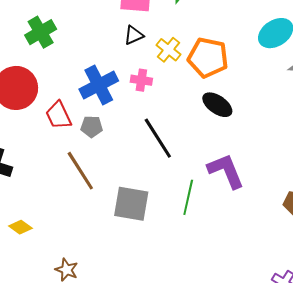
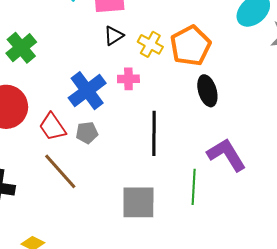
orange pentagon: (208, 58) -> (190, 46), turned -30
black ellipse: (217, 105) -> (207, 91), turned 48
black line: (158, 138) -> (154, 133), turned 42
brown line: (80, 171) -> (60, 171), moved

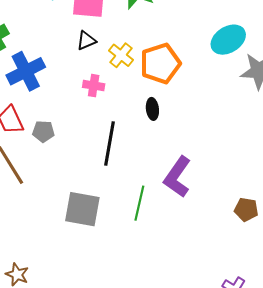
blue cross: (87, 91) -> (26, 71), moved
black ellipse: (207, 91) -> (152, 109), moved, size x0.7
purple L-shape: (227, 155) -> (177, 177), turned -123

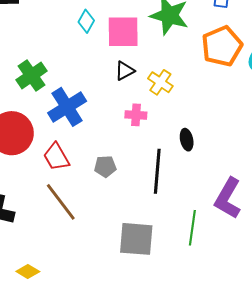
orange pentagon: (160, 63) -> (222, 46), moved
black ellipse: (152, 109) -> (187, 140), moved
gray pentagon: (43, 131) -> (105, 167), moved

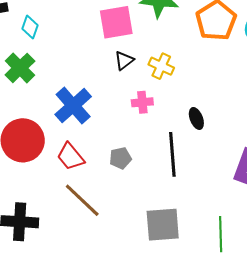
cyan diamond: (86, 21) -> (30, 27), moved
green cross: (31, 75) -> (20, 68), moved
green line: (192, 228) -> (221, 234), moved

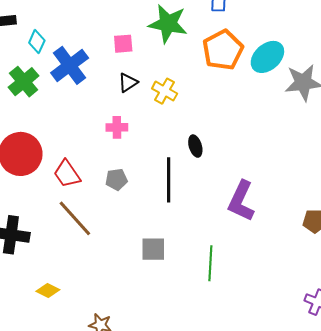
pink square: (116, 22) -> (123, 44), size x0.6
pink cross: (142, 102) -> (117, 127), moved
blue cross: (73, 106) -> (70, 65), moved
gray square: (163, 225) -> (153, 249), size x0.7

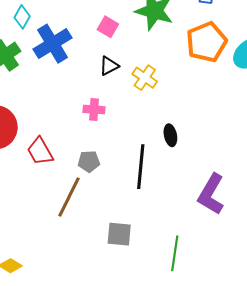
pink square: (123, 44) -> (108, 27), turned 30
brown line: (75, 218) -> (69, 197), moved, turned 63

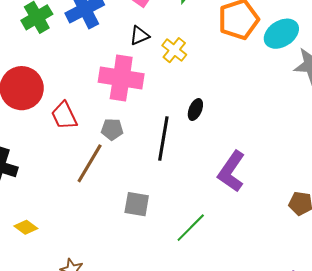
pink cross: (94, 110) -> (121, 78), size x2.0
black ellipse: (170, 135) -> (195, 110), turned 30
green line: (175, 253) -> (191, 228), turned 32

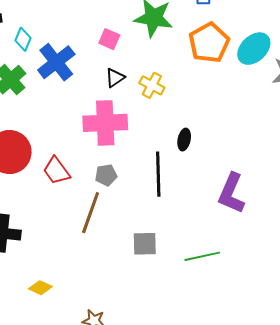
green line: (191, 228) -> (202, 256), turned 44

